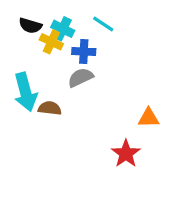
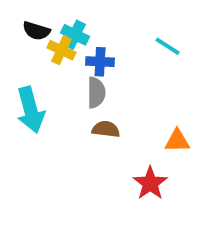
cyan line: (103, 24) -> (168, 46), moved
gray semicircle: (81, 77) -> (96, 93), turned 115
brown semicircle: (50, 108) -> (106, 129), moved

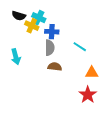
cyan line: (168, 46) -> (80, 47), moved
cyan arrow: (31, 110) -> (16, 57), size x0.7
red star: (150, 183) -> (88, 95), moved

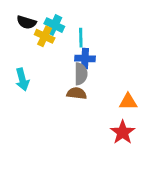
blue cross: (52, 32) -> (85, 59), moved
cyan line: (80, 47) -> (81, 38), moved, turned 56
gray semicircle: (50, 48) -> (81, 74), moved

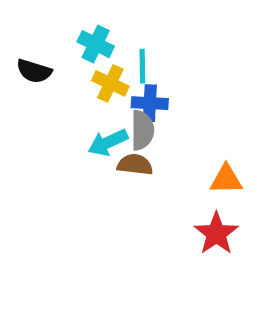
black semicircle: (26, 22) -> (34, 71), moved
yellow cross: (45, 36) -> (110, 83), moved
cyan arrow: (22, 79) -> (108, 142), moved, turned 80

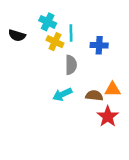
blue cross: (150, 103) -> (99, 45), moved
cyan arrow: (108, 142) -> (62, 94), moved
brown semicircle: (135, 165) -> (94, 96), moved

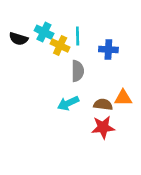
cyan cross: (48, 22) -> (44, 32), moved
red star: (108, 116) -> (103, 127), moved, turned 30

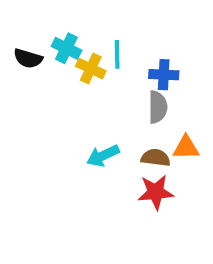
gray semicircle: (78, 71) -> (158, 107), moved

